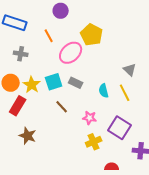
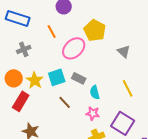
gray cross: (21, 54) -> (24, 49), turned -32
gray triangle: (130, 70) -> (124, 51), moved
cyan semicircle: (104, 91) -> (95, 92), moved

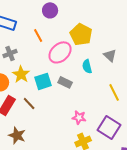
yellow star: (35, 80) -> (21, 74), moved
cyan semicircle: (95, 92) -> (87, 66), moved
brown line: (65, 102) -> (29, 103), moved

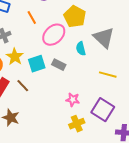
gray triangle: (110, 55) -> (104, 38), size x1.6
yellow line: (114, 92) -> (108, 75), turned -48

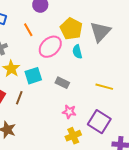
gray triangle: (104, 38) -> (100, 32), moved, turned 30
cyan semicircle: (81, 49) -> (77, 52), moved
gray rectangle: (59, 65) -> (62, 83), moved
brown line: (23, 86) -> (19, 98), turned 64

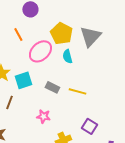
yellow line: (104, 87) -> (77, 91), moved
pink star: (69, 112) -> (43, 116), moved
purple square: (99, 122) -> (89, 126), size x0.7

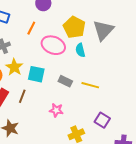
orange line: (18, 34) -> (31, 28), turned 56
pink ellipse: (40, 51) -> (53, 45), turned 65
cyan square: (23, 80) -> (36, 74), turned 30

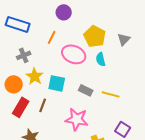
gray triangle: (103, 30) -> (124, 39), size x0.6
pink star: (56, 110) -> (77, 119), size x1.6

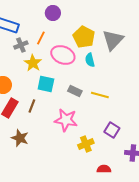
gray triangle: (124, 39) -> (113, 40), size x1.6
gray cross: (24, 55) -> (21, 45), moved
yellow star: (35, 76) -> (33, 63), moved

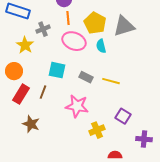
orange line: (41, 38) -> (68, 18), moved, turned -32
gray triangle: (113, 40) -> (124, 26), turned 30
gray cross: (21, 45) -> (43, 29), moved
yellow star: (33, 63) -> (25, 45), moved

